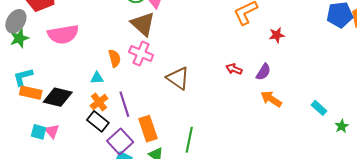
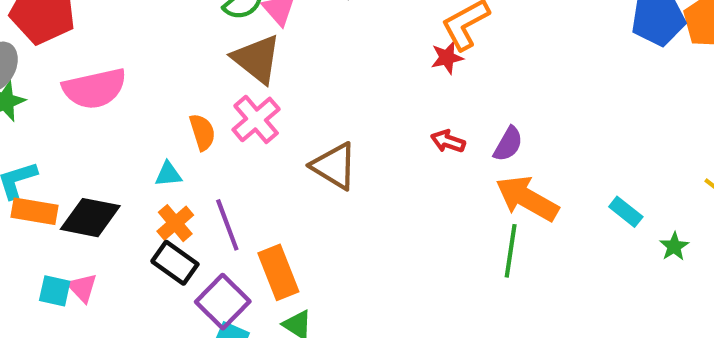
red star: (277, 35) -> (447, 58), moved
pink cross: (141, 53) -> (256, 119), turned 30
orange arrow: (271, 99) -> (527, 198), size x1.4
green line: (189, 140) -> (511, 251), moved

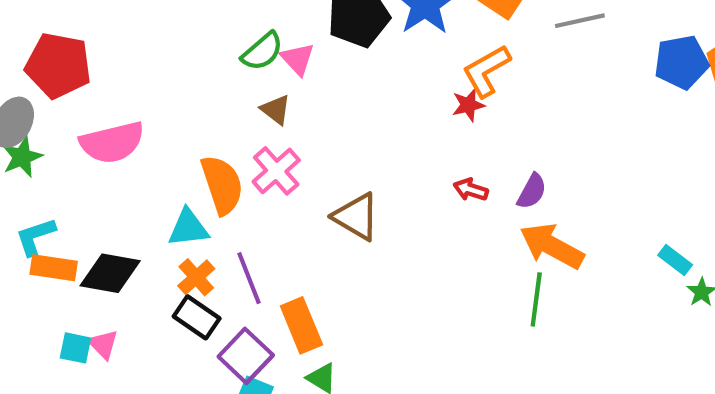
brown triangle: (257, 59) -> (276, 110), size x0.6
orange semicircle: (202, 132) -> (222, 185), size x1.6
cyan triangle: (168, 174) -> (188, 228), size x1.5
cyan rectangle: (626, 212) -> (675, 260), moved

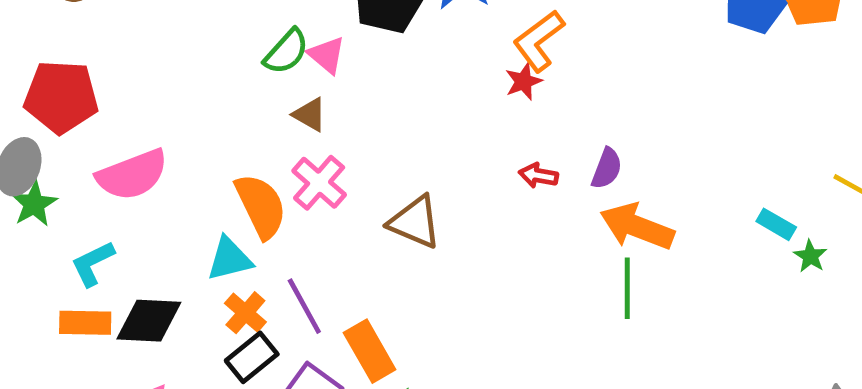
cyan L-shape: (36, 236) -> (93, 263), moved
black rectangle: (197, 317) -> (252, 357), turned -66

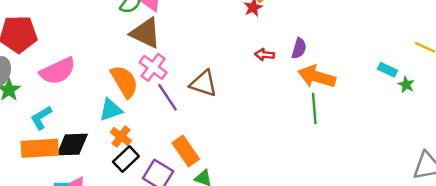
brown triangle: (310, 115) -> (146, 33), size x1.8
purple line: (304, 306) -> (167, 97), moved
orange rectangle: (85, 323) -> (40, 148), size x1.4

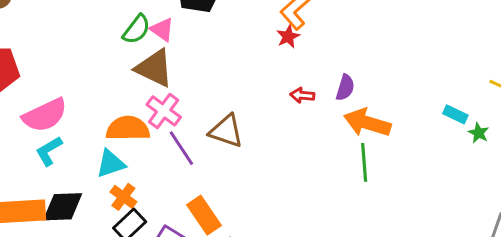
orange semicircle: (124, 82) -> (128, 128), turned -60
cyan L-shape: (41, 118) -> (49, 151), moved

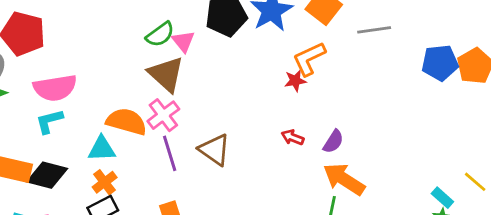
cyan rectangle: (455, 114) -> (442, 198), moved

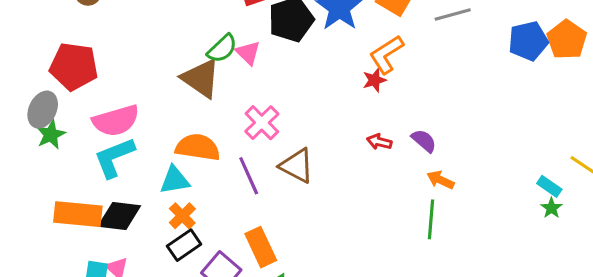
brown triangle: (166, 74) -> (201, 78), moved
pink cross: (163, 115) -> (262, 123), moved
cyan L-shape: (49, 121) -> (114, 157), size x1.4
purple semicircle: (333, 142) -> (424, 141), turned -75
orange arrow: (344, 179) -> (441, 180), size x0.6

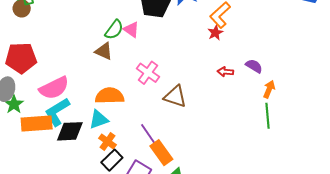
brown triangle: (201, 78) -> (104, 51), size x0.7
purple line: (249, 176) -> (149, 135), moved
orange arrow: (441, 180) -> (269, 89), turned 96
orange rectangle: (78, 214) -> (37, 123), moved
black diamond: (119, 216) -> (70, 131), moved

